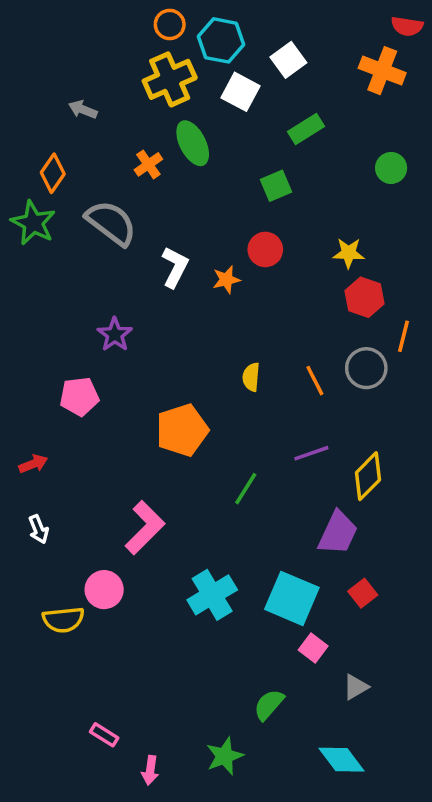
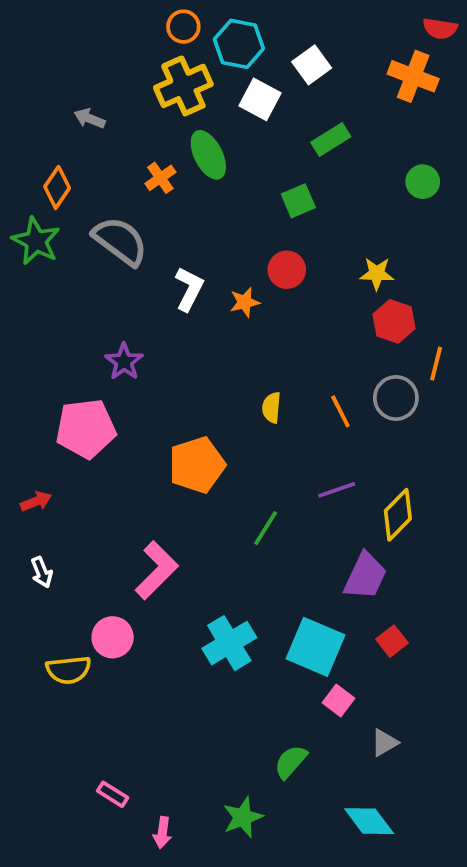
pink pentagon: (79, 396) -> (86, 429), size x1.4

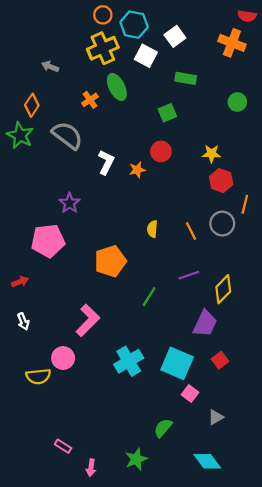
green rectangle: (331, 140) -> (186, 78), turned 42

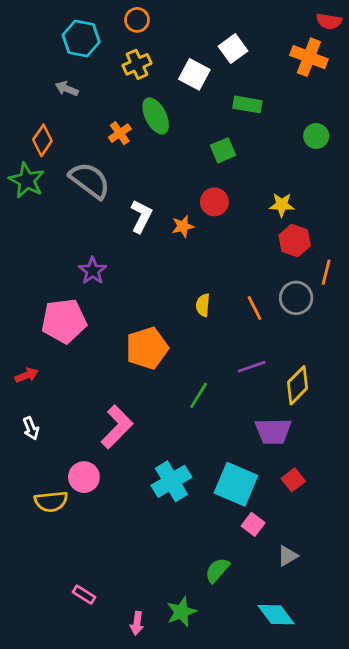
cyan hexagon: (134, 25) -> (81, 39), moved
yellow cross: (103, 48) -> (137, 64), size x0.7
purple trapezoid: (205, 324) -> (273, 431), turned 64
pink arrow: (91, 468) -> (137, 623), moved

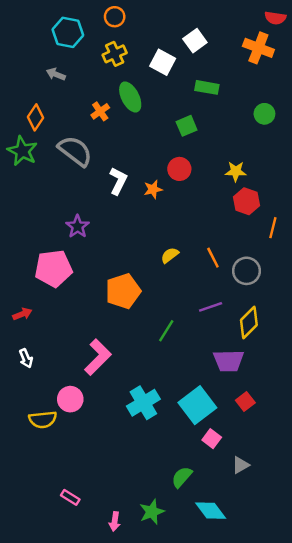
gray circle: (296, 298) -> (246, 271), moved
yellow semicircle: (203, 305) -> (170, 255), turned 48
cyan square: (236, 484) -> (197, 405), turned 30
cyan diamond: (276, 615) -> (211, 511), moved

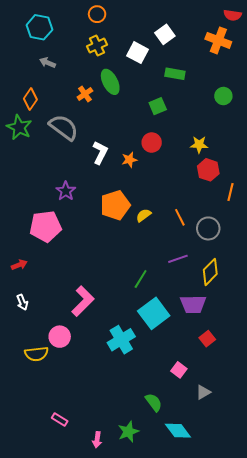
cyan hexagon: (68, 32) -> (39, 27), moved
orange pentagon: (123, 291) -> (115, 205), moved
cyan square: (197, 405) -> (154, 313), moved
green semicircle: (182, 477) -> (154, 402), turned 102

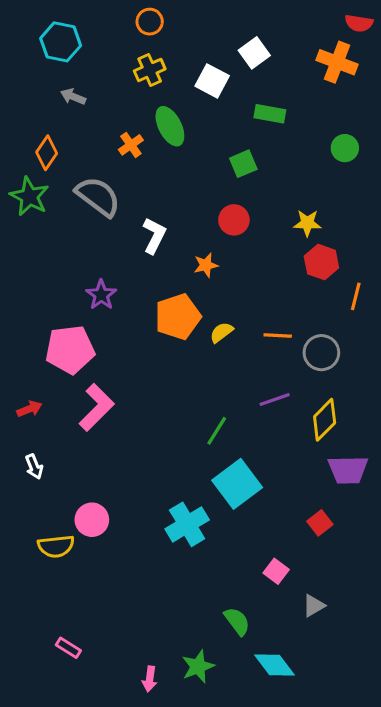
orange star: (129, 160) -> (206, 265), moved
orange line: (180, 217) -> (278, 335), turned -60
pink L-shape: (83, 301) -> (97, 407), moved
purple trapezoid: (193, 304) -> (348, 470), moved
pink rectangle: (60, 420) -> (68, 648), moved

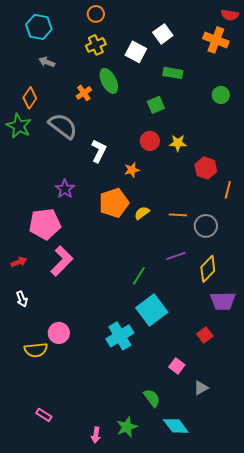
yellow star: (307, 223) -> (178, 143), moved

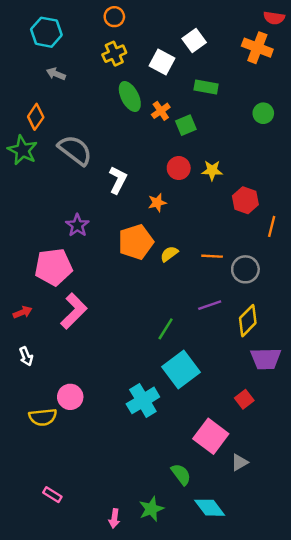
orange cross: (84, 93) -> (161, 111), moved
pink square: (177, 366) -> (211, 436), size x1.8

